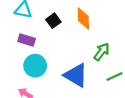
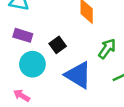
black square: (53, 21) -> (58, 45), moved

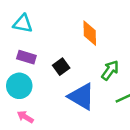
cyan circle: (32, 64) -> (19, 86), moved

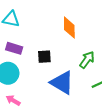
black square: (61, 67) -> (44, 57), turned 32

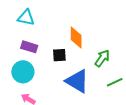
orange diamond: (69, 27) -> (76, 37), moved

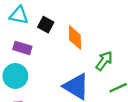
black square: (59, 55) -> (46, 25), moved, turned 32

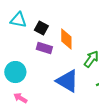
purple rectangle: (22, 48) -> (44, 48), moved

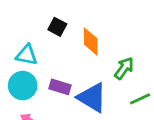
cyan triangle: (18, 20) -> (27, 55), moved
purple rectangle: (44, 48) -> (60, 87), moved

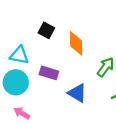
purple rectangle: (60, 87) -> (49, 73), moved
blue triangle: (92, 98) -> (77, 93), size x0.7

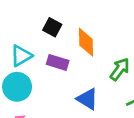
cyan triangle: (19, 55) -> (21, 56), turned -42
purple rectangle: (49, 73) -> (58, 62), moved

